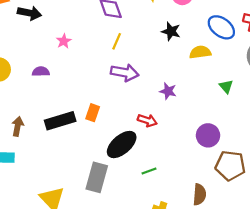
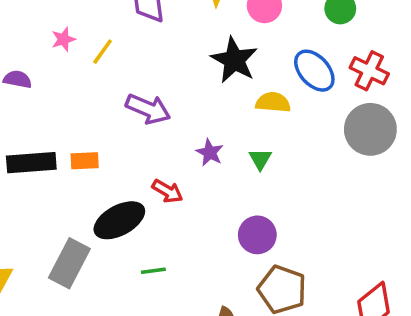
black star: (171, 31) -> (234, 60), size x1.5
yellow line: (117, 41) -> (103, 52), moved
green triangle: (226, 86) -> (260, 159), moved
orange rectangle: (93, 113) -> (85, 161), turned 56

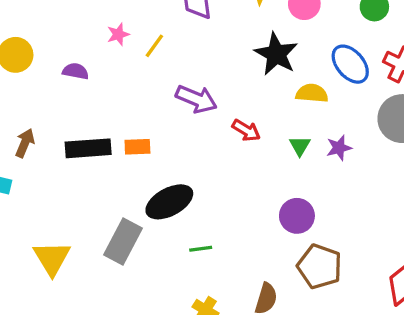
purple star: (210, 152) -> (339, 148), moved, turned 30
red arrow: (167, 191) -> (246, 130), moved

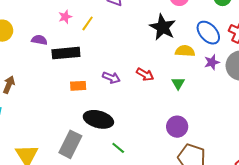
purple arrow: (196, 99) -> (111, 78), moved, size x0.7
black rectangle: (88, 148) -> (66, 53), moved
purple star: (339, 148) -> (212, 62), moved
black ellipse: (169, 202) -> (98, 119), turned 44
green line: (201, 249) -> (118, 148), turned 48

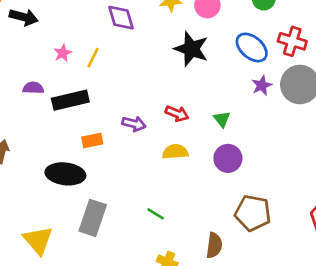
yellow semicircle: (185, 51) -> (175, 152), moved
black ellipse: (98, 119) -> (65, 174), moved
purple circle: (177, 127) -> (228, 158), moved

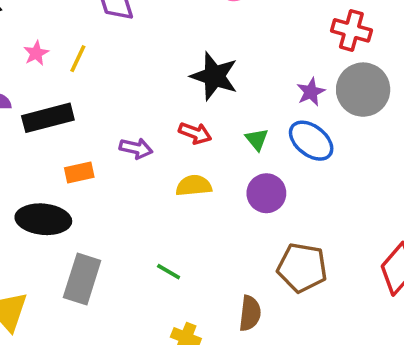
blue ellipse: (252, 47) -> (311, 141), moved
black star: (191, 49) -> (214, 76), moved

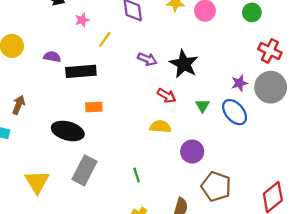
pink star: (36, 53) -> (82, 20), moved
purple arrow: (136, 148) -> (147, 59), moved
purple circle: (266, 193) -> (192, 152), moved
green line: (169, 272) -> (137, 175), turned 32

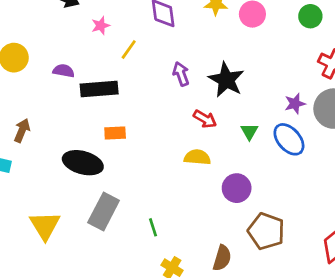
purple arrow: (147, 59) -> (181, 74), turned -132
green line: (137, 175) -> (153, 227), moved

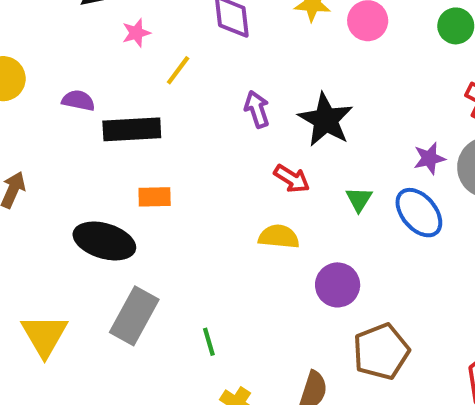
brown pentagon: (266, 231) -> (381, 352), turned 30

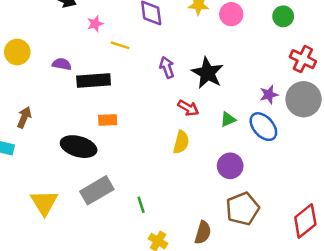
yellow line: (178, 70) -> (120, 45), turned 72
green triangle: (359, 199) -> (228, 119), turned 35
yellow semicircle: (279, 237) -> (181, 142), turned 100
purple circle: (338, 285) -> (230, 166), moved
gray rectangle: (134, 316) -> (97, 190), turned 32

